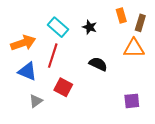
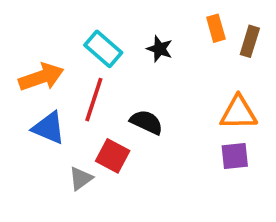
orange triangle: (134, 48) -> (239, 113), moved
black semicircle: (98, 64) -> (146, 122), moved
gray triangle: (36, 101) -> (81, 179), moved
purple square: (132, 101) -> (235, 156), moved

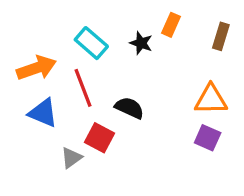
orange rectangle: (216, 28) -> (171, 25), moved, turned 40
red line: (94, 100) -> (83, 88), turned -39
purple square: (235, 156) -> (208, 138), turned 30

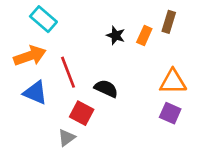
orange rectangle: (171, 25) -> (144, 35), moved
brown rectangle: (221, 36) -> (169, 22), moved
cyan rectangle: (91, 43) -> (43, 19), moved
gray triangle: (71, 158) -> (67, 138), moved

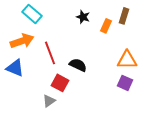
black star: (116, 35) -> (83, 17), moved
blue triangle: (35, 93) -> (15, 68), moved

